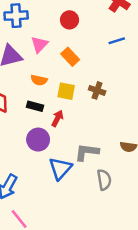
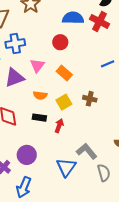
blue line: (117, 41) -> (108, 64), moved
yellow square: (66, 91) -> (64, 102), turned -35
purple circle: (38, 140) -> (27, 155), moved
gray L-shape: (87, 152) -> (87, 151), turned 50

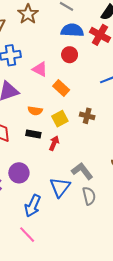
red circle: (60, 42) -> (70, 55), moved
pink triangle: (37, 65) -> (40, 69), moved, turned -42
gray semicircle: (104, 173) -> (89, 196), moved
blue arrow: (24, 187) -> (33, 206), moved

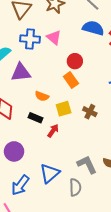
red circle: (70, 55) -> (75, 61), moved
pink triangle: (40, 69) -> (54, 37), moved
gray L-shape: (82, 171) -> (87, 165), moved

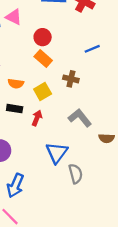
brown cross: (90, 112) -> (71, 79), moved
gray L-shape: (87, 165) -> (80, 118), moved
blue triangle: (50, 173) -> (57, 153), moved

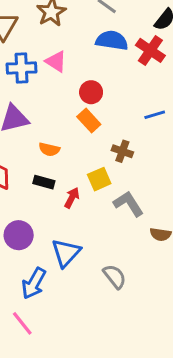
yellow square: (43, 91) -> (99, 179), moved
blue triangle: (57, 153) -> (66, 253), moved
gray semicircle: (76, 174) -> (115, 277), turned -30

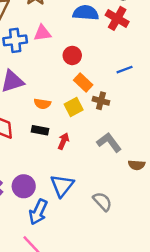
pink triangle: (56, 61) -> (42, 33), turned -36
orange rectangle: (89, 121) -> (83, 83), moved
yellow square: (99, 179) -> (74, 107), moved
purple circle: (19, 235) -> (24, 186), moved

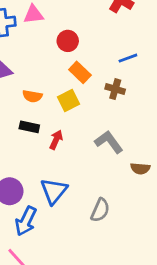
brown cross: (101, 101) -> (115, 89), moved
gray semicircle: (102, 201) -> (100, 210), turned 66

